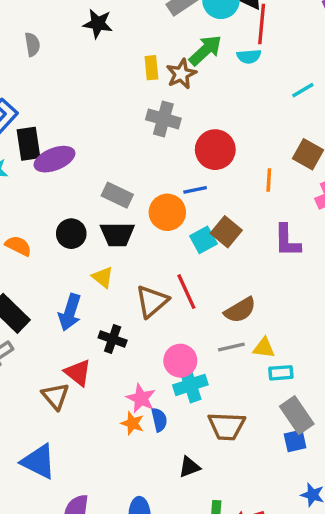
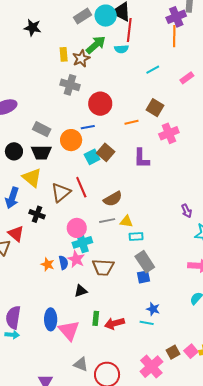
orange line: (269, 180) -> (131, 122), turned 72
yellow triangle: (103, 277) -> (32, 178), size x1.5
pink star: (141, 398) -> (76, 259), moved

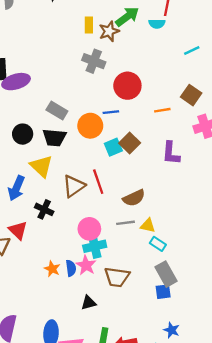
cyan rectangle: (136, 237) -> (158, 244), turned 32

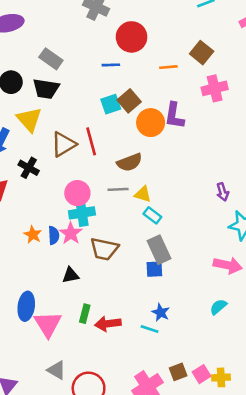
orange circle: (90, 126) -> (151, 123), moved

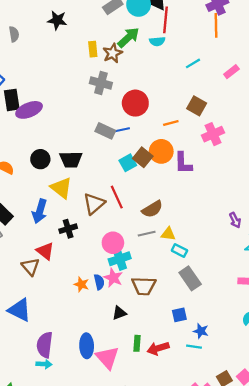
gray rectangle: (51, 59) -> (105, 131), moved
orange circle: (151, 123) -> (161, 151), moved
black cross: (29, 168) -> (68, 229), turned -36
blue square: (154, 269) -> (179, 315), moved

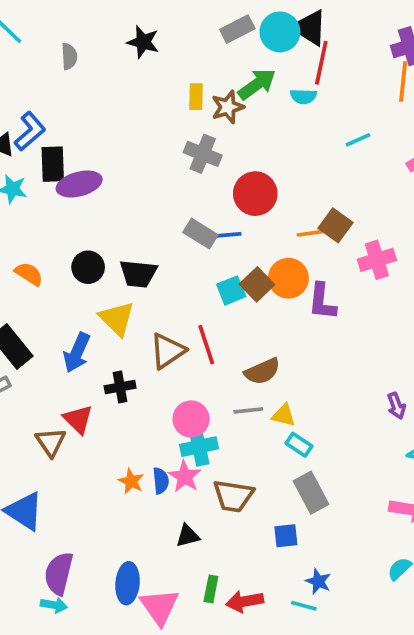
brown square: (197, 106) -> (336, 225), moved
blue square: (179, 315) -> (286, 536), moved

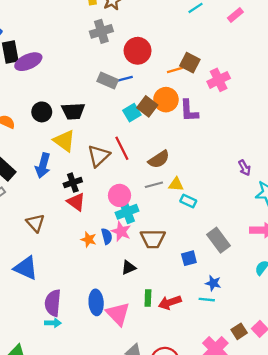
gray cross: (203, 154) -> (101, 31), turned -30
red triangle: (78, 419) -> (76, 202), moved
gray rectangle: (311, 493) -> (219, 240), moved

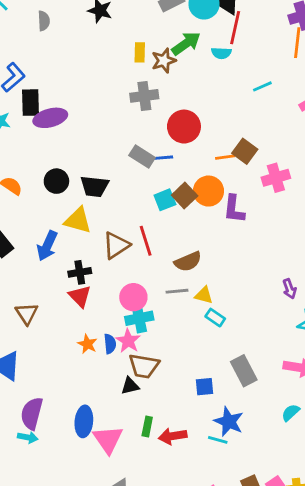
yellow triangle: (64, 141) -> (78, 220), turned -30
brown trapezoid: (153, 239) -> (144, 366), moved
blue star: (213, 283) -> (229, 422), size x1.5

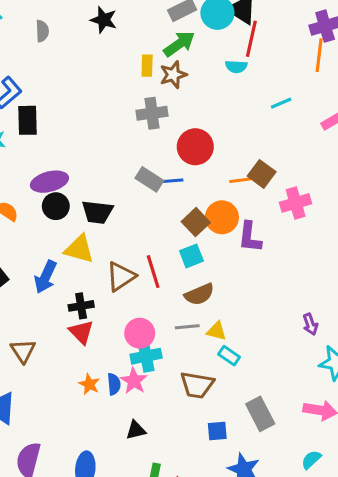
green arrow: (186, 44) -> (179, 44), moved
purple ellipse: (50, 118) -> (49, 182), moved
cyan square: (165, 200) -> (191, 256), moved
brown trapezoid: (144, 366) -> (197, 385), moved

